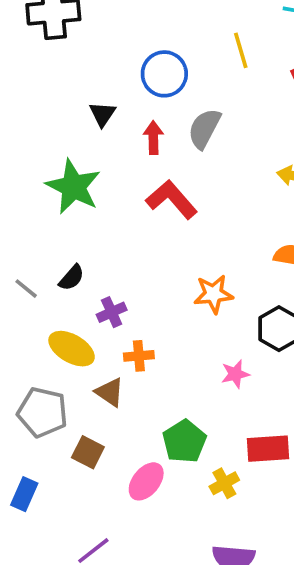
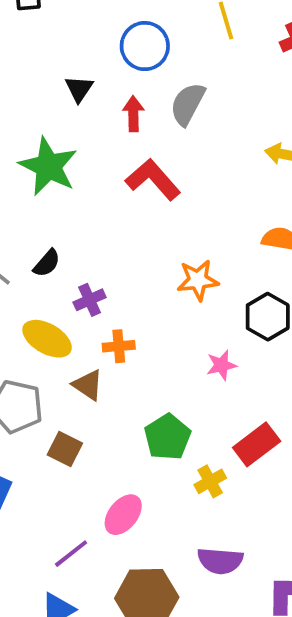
red rectangle: (268, 449) -> (257, 444), turned -33
pink ellipse: (146, 481) -> (123, 515), moved

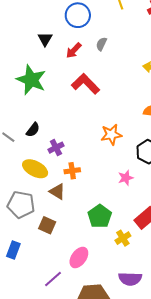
gray semicircle: (188, 104) -> (101, 44), size x0.6
red arrow: (133, 114) -> (74, 50), turned -132

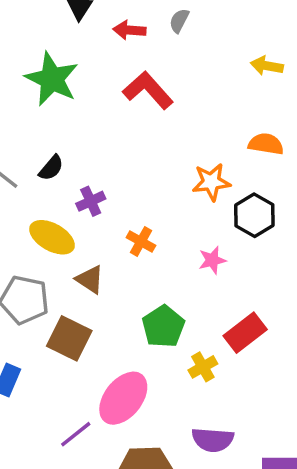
red arrow: (74, 50) -> (129, 30), turned 48
orange star: (111, 135) -> (211, 182), moved
orange cross: (72, 171) -> (141, 241), moved, turned 35
brown square: (47, 225) -> (69, 338), size x1.4
pink ellipse: (79, 258) -> (123, 398), size x1.4

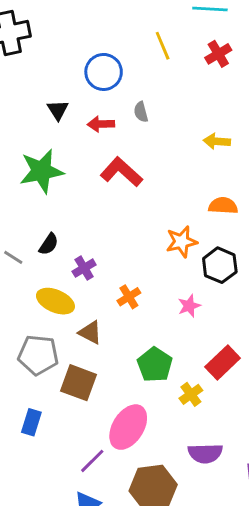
gray semicircle: (179, 21) -> (141, 112), turned -36
green star: (52, 79) -> (41, 171), turned -30
orange cross: (141, 241) -> (129, 297), turned 35

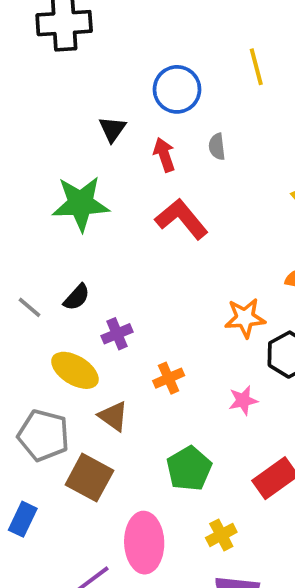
red arrow: (101, 124) -> (164, 155), turned 65
yellow cross: (191, 394) -> (221, 535), moved
pink ellipse: (128, 427) -> (144, 543), turned -42

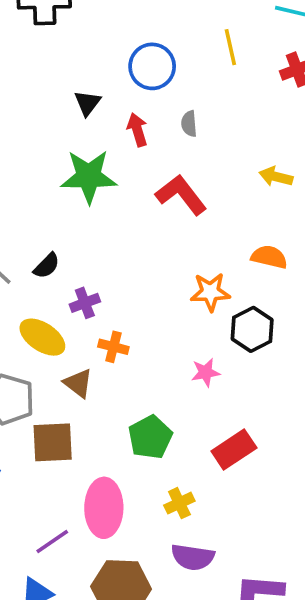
green star: (81, 204) -> (89, 176), moved
red L-shape: (182, 219) -> (181, 195), moved
orange cross: (169, 378) -> (113, 347), moved, turned 36
brown square: (89, 478) -> (53, 442), turned -33

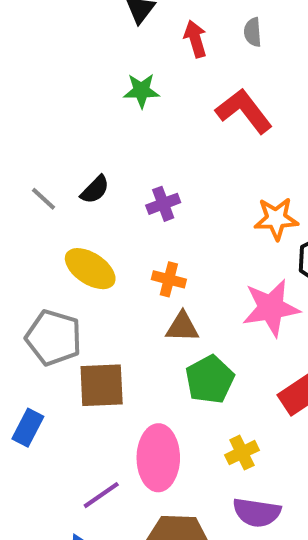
green star: (89, 176) -> (141, 91), size x0.6
purple cross: (85, 303) -> (163, 204), moved
pink star: (206, 372) -> (271, 308), size x1.8
brown triangle: (78, 383) -> (182, 327), moved, turned -36

